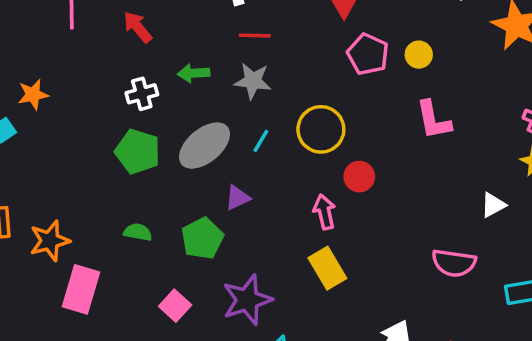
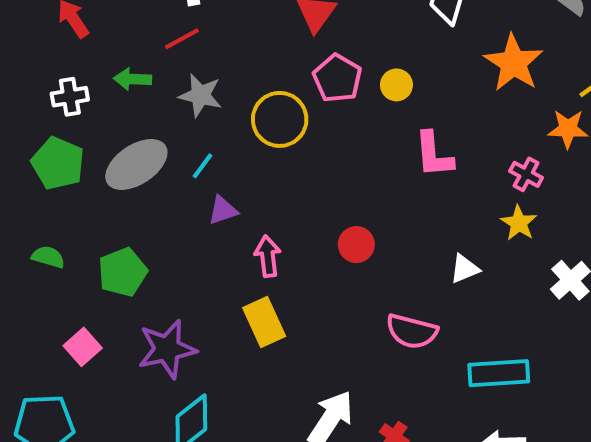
red line: (255, 35) -> (182, 39), moved, turned -36
pink L-shape: (434, 120) -> (434, 155), moved
yellow circle: (321, 129) -> (280, 119), moved
red circle: (359, 177) -> (356, 245), moved
purple triangle: (237, 198) -> (223, 210), moved

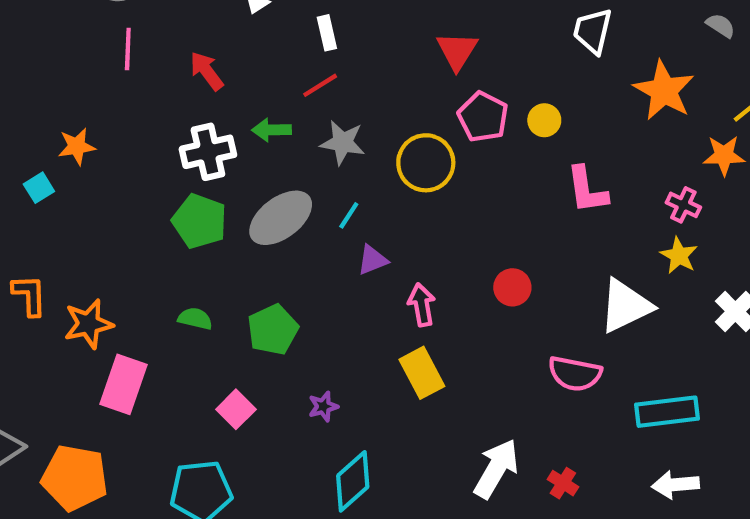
white cross: (70, 97) -> (208, 152), size x1.4
white triangle: (464, 269) -> (625, 306), size x1.8
purple star: (167, 349) -> (323, 406), size x0.5

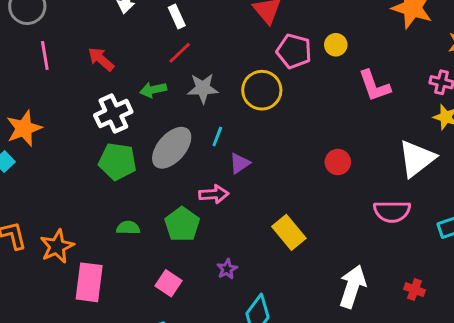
orange star: (77, 146) -> (24, 128), size x1.4
pink arrow: (422, 305) -> (214, 194), moved, turned 108
red cross: (563, 483) -> (414, 290), moved

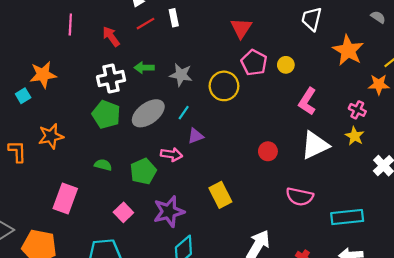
red line: (180, 53) -> (146, 24), moved
pink L-shape: (374, 86) -> (307, 101), turned 40
white triangle: (417, 159) -> (315, 145), moved
orange star: (57, 246) -> (51, 136), moved
purple star: (227, 269) -> (169, 212), size x2.0

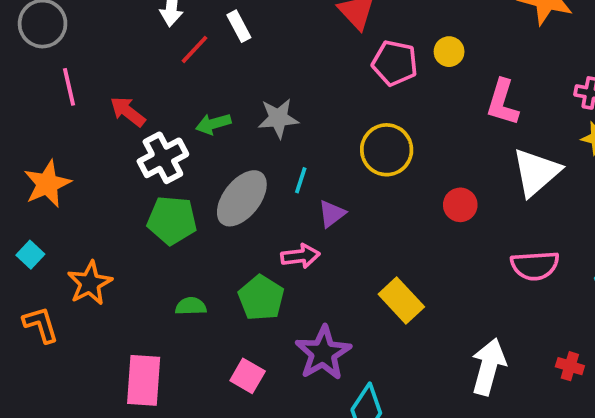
red arrow: (111, 37) -> (128, 112), moved
yellow circle: (224, 86) -> (387, 150), moved
cyan square: (23, 96) -> (30, 255), moved

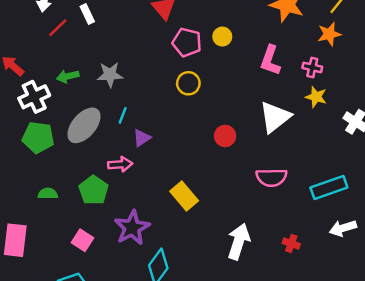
pink L-shape: (503, 102) -> (270, 60), moved
yellow circle: (387, 150) -> (188, 83), moved, size x0.7

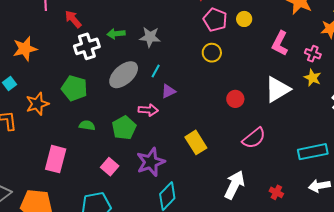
green pentagon: (38, 137) -> (74, 88), moved
pink semicircle: (272, 177) -> (254, 138), moved, turned -45

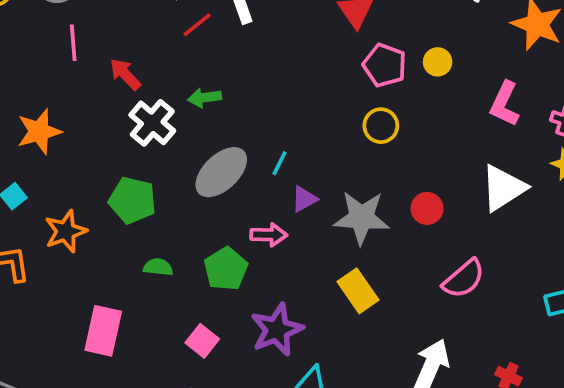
gray star: (150, 37) -> (361, 218), moved, size x1.4
white cross: (87, 46) -> (152, 123), turned -30

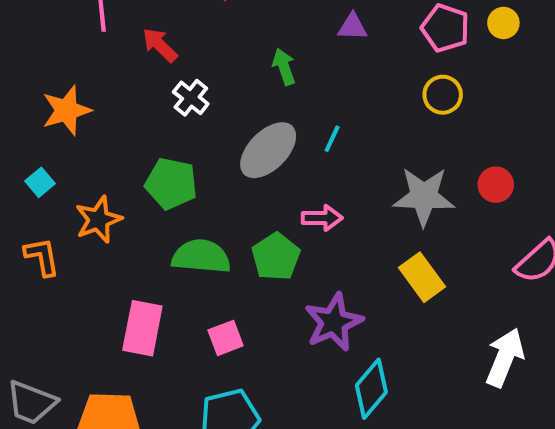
green arrow: (205, 98) -> (284, 67), moved, turned 80
white cross: (152, 123) -> (191, 98), size x0.7
purple triangle: (304, 199) -> (352, 27), moved, turned 32
green semicircle: (158, 267) -> (201, 257), size x1.8
pink square: (202, 341) -> (226, 338), moved, turned 32

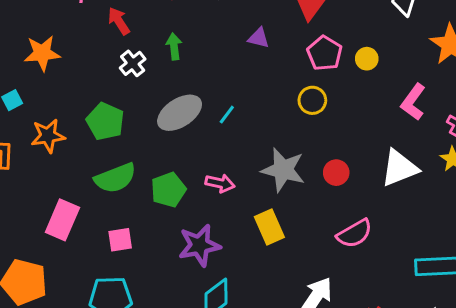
green arrow: (284, 67) -> (174, 46), moved
pink arrow: (322, 218) -> (220, 183), moved
green semicircle: (201, 257) -> (115, 178), turned 141

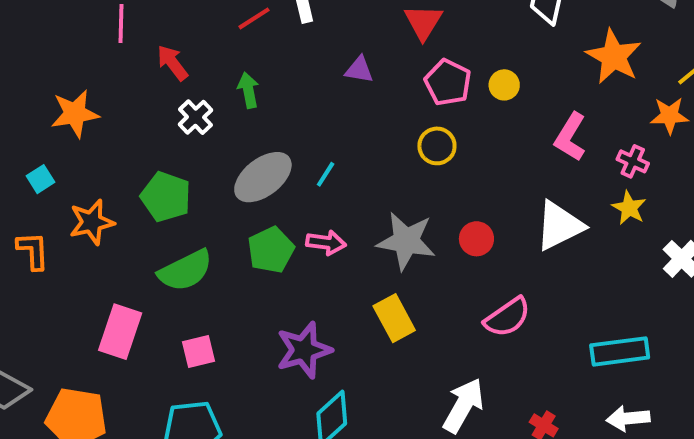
pink arrow: (220, 183) -> (326, 243), moved
green pentagon: (168, 190) -> (271, 250), moved

